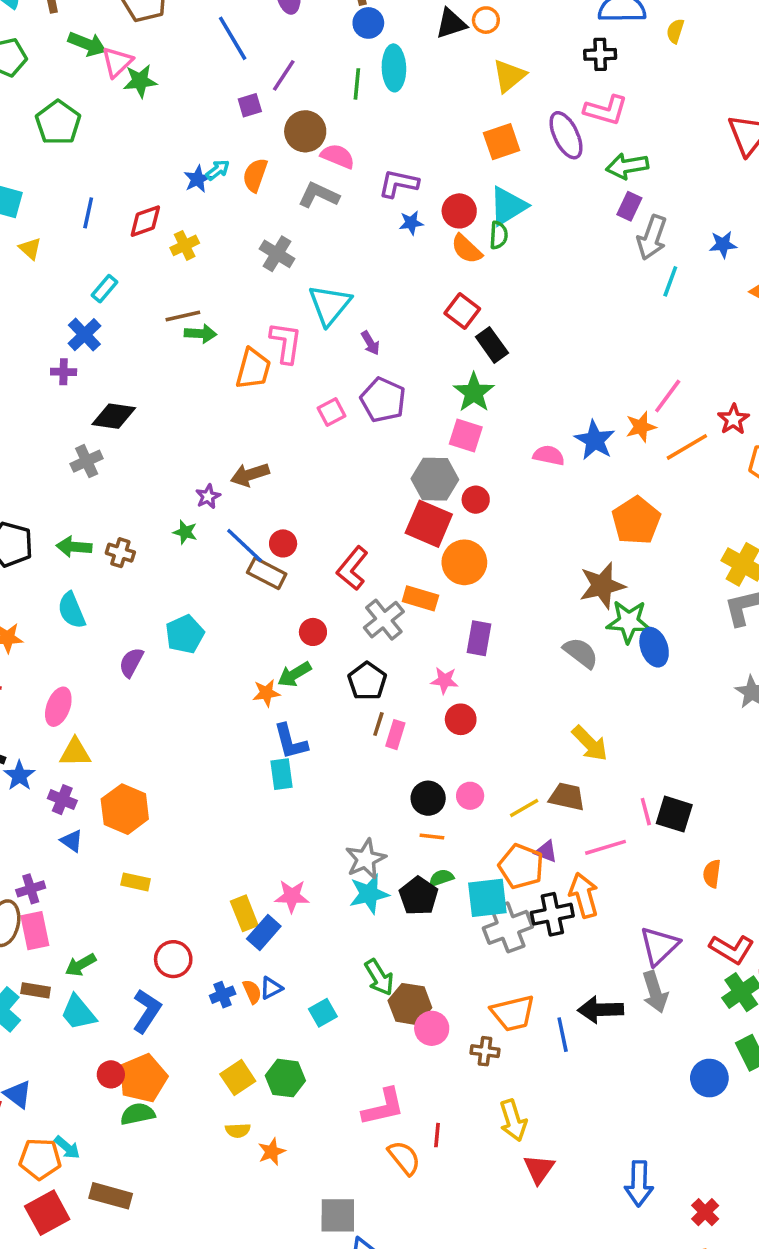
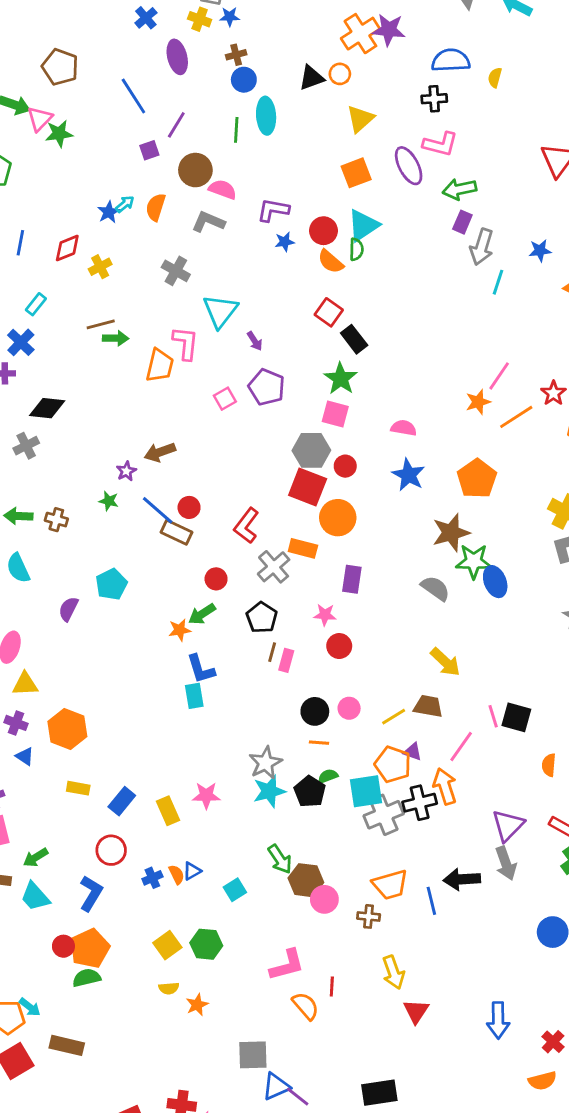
blue star: (595, 440) -> (409, 475), moved
pink line: (605, 847) -> (461, 747), turned -36
blue rectangle: (264, 932) -> (122, 801), moved

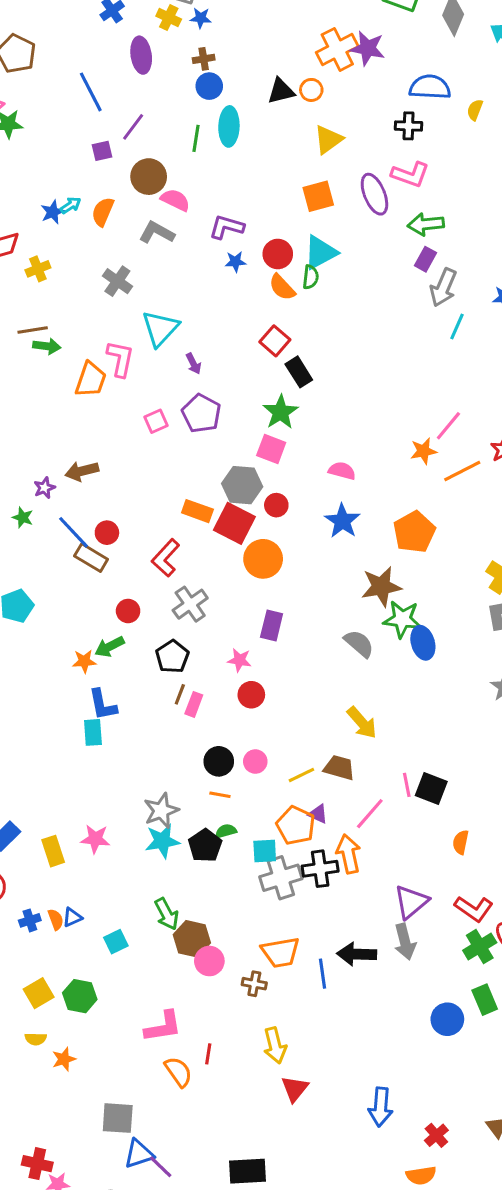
orange rectangle: (303, 548) -> (197, 511), moved
cyan square: (366, 791) -> (265, 851), size x0.7

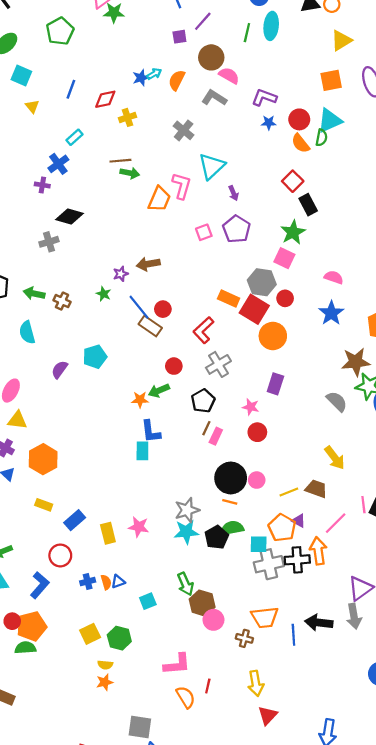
black circle: (219, 761) -> (231, 478), size x1.5
green semicircle: (226, 831) -> (232, 528), size x1.5
yellow semicircle: (36, 1039) -> (105, 665), moved

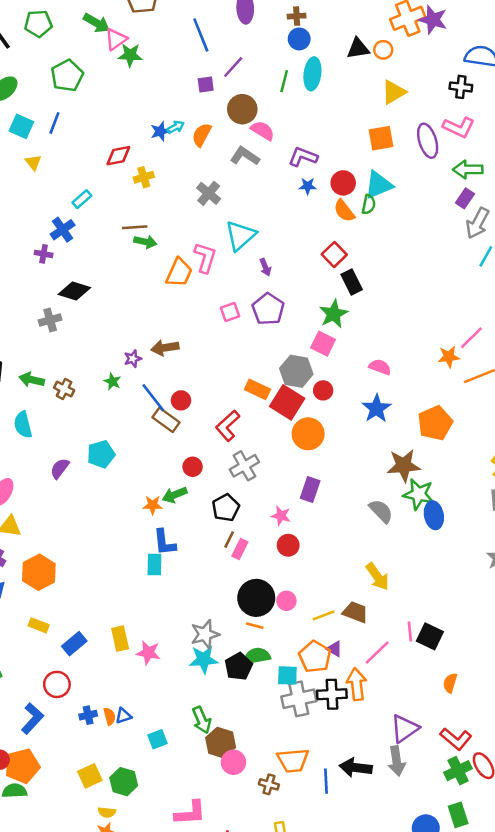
blue line: (71, 89) -> (54, 123), moved
yellow rectangle: (108, 533) -> (120, 639), moved

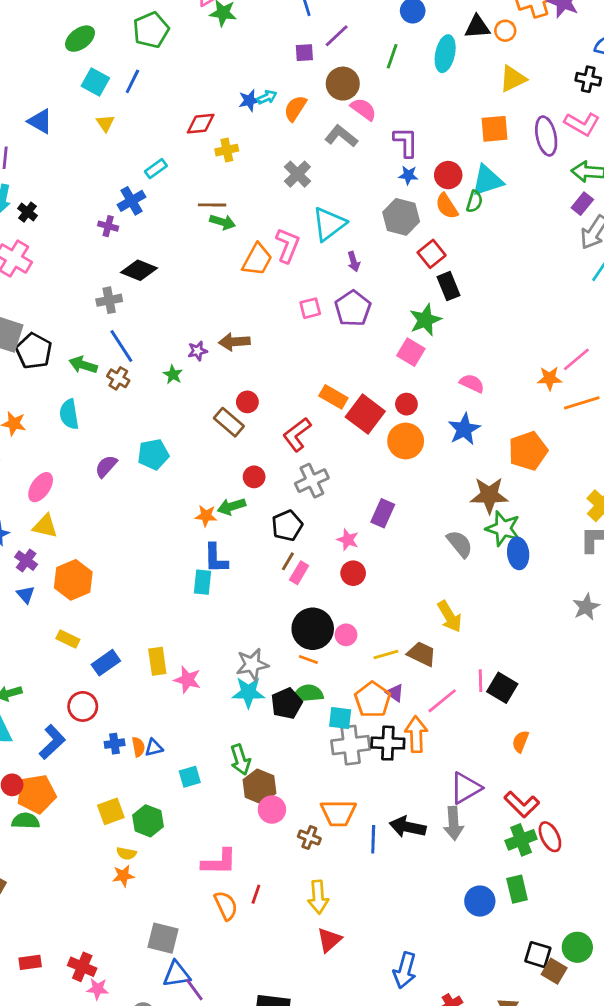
cyan ellipse: (312, 74) -> (445, 54), moved
purple L-shape: (303, 157) -> (406, 142), turned 64
gray hexagon: (296, 371) -> (401, 217), moved
blue line: (153, 398) -> (121, 346), moved
orange circle: (308, 434) -> (406, 441), moved

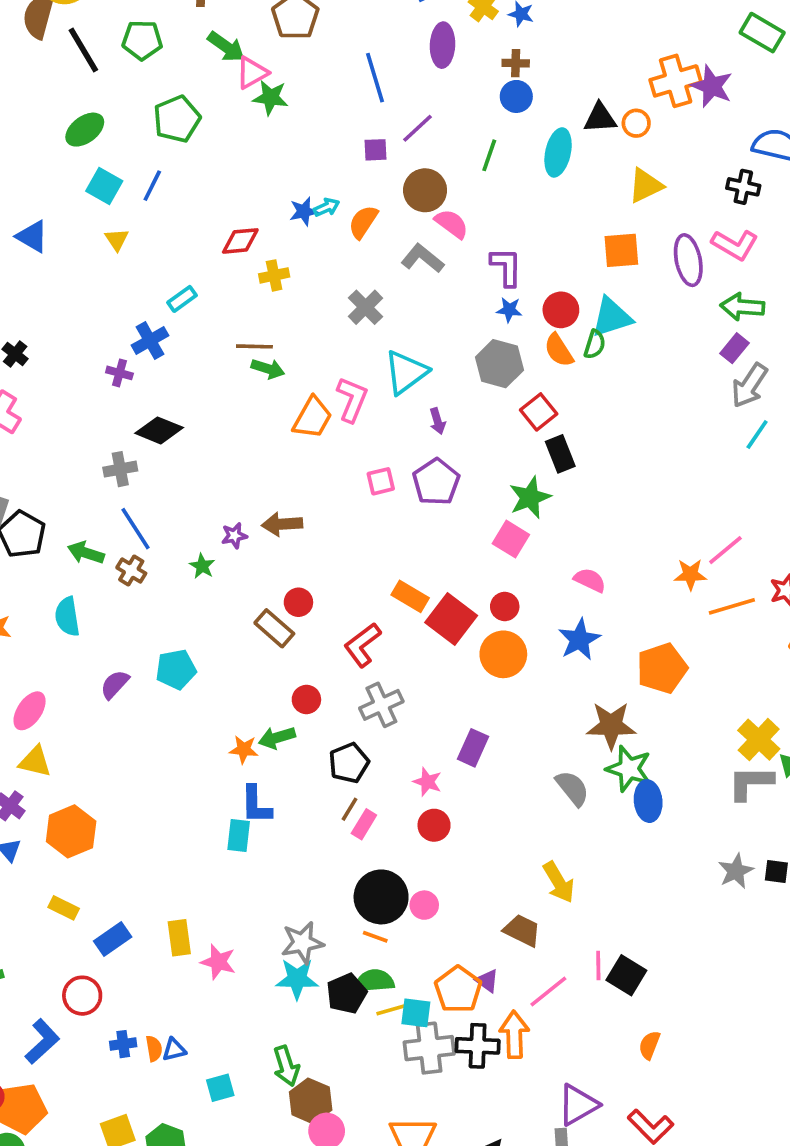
yellow line: (386, 655) -> (392, 1009), moved

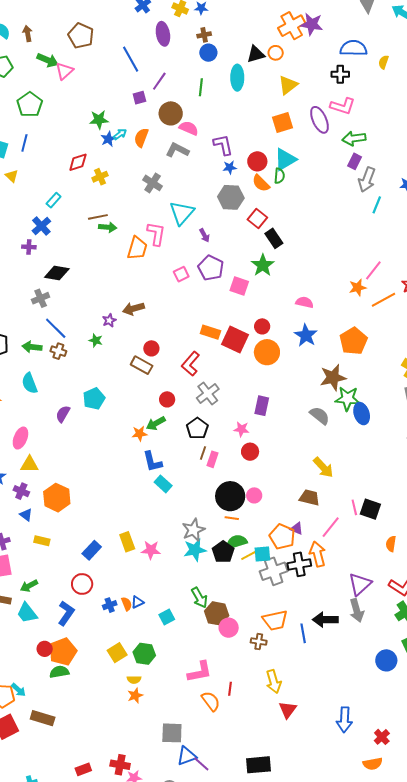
green star: (270, 98) -> (99, 120), moved
pink square: (511, 539) -> (239, 286), moved
cyan rectangle: (239, 836) -> (163, 484), moved, turned -42
yellow rectangle: (64, 908) -> (42, 541), moved

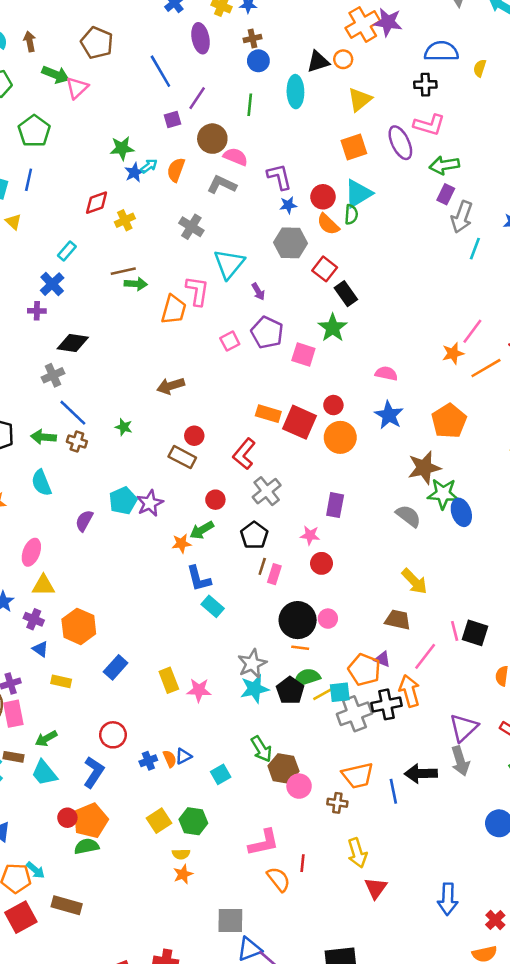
purple star: (109, 320) -> (150, 503), moved, size x1.5
blue rectangle: (92, 550) -> (116, 667), moved

